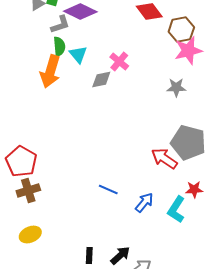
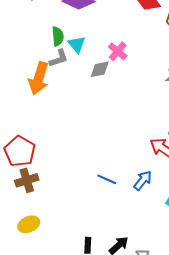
gray L-shape: (60, 24) -> (59, 58), moved
orange arrow: (50, 72) -> (39, 78), moved
blue arrow: (144, 202) -> (143, 180), moved

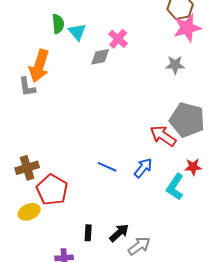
gray L-shape: (59, 58) -> (27, 87), moved, turned 100
red pentagon: (20, 151) -> (52, 190), moved

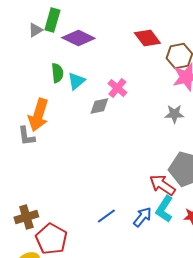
cyan triangle: (77, 32) -> (76, 81), turned 30
blue line: (107, 167) -> (106, 216), turned -60
cyan L-shape: (175, 187) -> (164, 209), moved

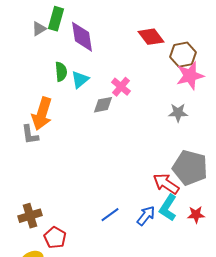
purple diamond: (78, 38) -> (82, 37), turned 56
red pentagon: (51, 239) -> (55, 238), size x0.7

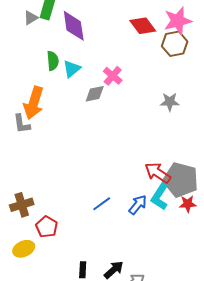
pink star: (190, 76) -> (178, 21), moved
gray pentagon: (190, 168) -> (181, 180), moved

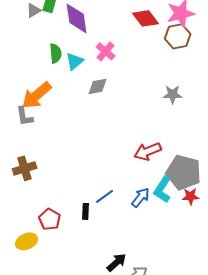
pink cross: (113, 76) -> (106, 51), moved
orange arrow: (34, 103) -> (37, 95), turned 32
red arrow: (158, 173) -> (148, 151), moved, turned -56
brown cross: (22, 205) -> (25, 168), moved
black rectangle: (83, 270) -> (86, 211), moved

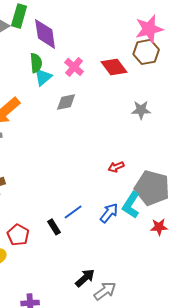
red diamond: (146, 18) -> (114, 67), moved
green semicircle: (56, 53) -> (36, 63), moved
red arrow: (148, 151) -> (116, 167), size x0.6
red star: (191, 196) -> (159, 227), moved
black rectangle: (86, 211) -> (54, 227), turned -35

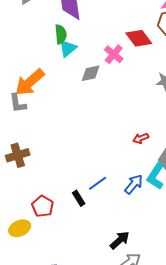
pink cross: (74, 67) -> (114, 54), moved
black arrow: (85, 278) -> (120, 240), moved

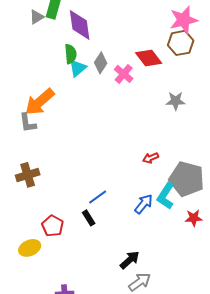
gray diamond: (91, 73) -> (101, 63), moved, turned -45
blue line: (98, 183) -> (98, 197), moved

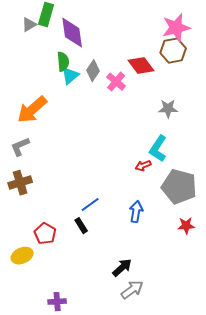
gray L-shape: (28, 123) -> (20, 147), moved, turned 75
cyan L-shape: (166, 196) -> (158, 149), moved
blue arrow: (144, 204) -> (136, 212), turned -30

